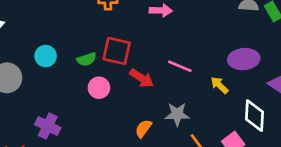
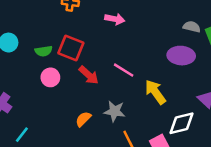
purple ellipse: (244, 59) -> (181, 56), moved
yellow arrow: (219, 85) -> (155, 92), size x1.5
white diamond: (254, 116) -> (181, 123), turned 64

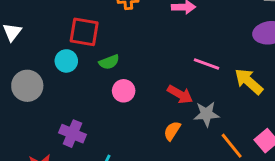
red square: (71, 48) -> (84, 32), moved
red arrow: (89, 75) -> (180, 94), moved

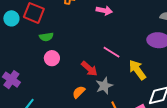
cyan circle: (66, 61) -> (11, 18), moved
gray star: (206, 114) -> (104, 86), turned -30

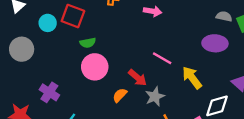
pink circle: (52, 58) -> (95, 67), size x1.5
orange semicircle: (79, 92) -> (120, 95), moved

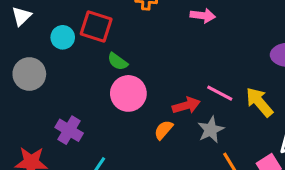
green semicircle: (88, 43) -> (118, 62), turned 49
pink line: (162, 58) -> (220, 93), moved
red arrow: (137, 78) -> (186, 105), turned -54

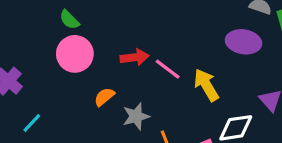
red arrow: (186, 105) -> (135, 57), moved
gray star: (211, 130) -> (136, 116), moved

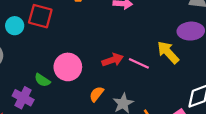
green semicircle: (69, 20) -> (42, 80), moved
yellow arrow: (206, 85) -> (168, 52), moved

